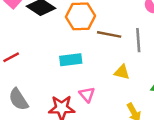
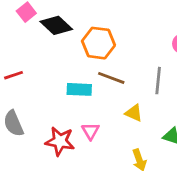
brown line: (109, 34) -> (111, 78), moved

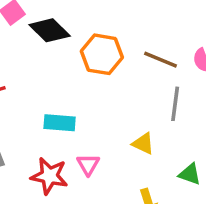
brown line: (111, 78) -> (160, 60), moved
cyan rectangle: (79, 89) -> (60, 123), moved

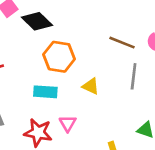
orange hexagon: (102, 54) -> (59, 57), moved
yellow triangle: (143, 143) -> (91, 86), moved

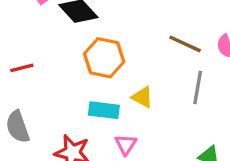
cyan rectangle: (45, 92) -> (104, 110), moved
pink triangle: (68, 123) -> (126, 145), moved

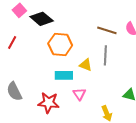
red line: (22, 68) -> (12, 42), moved, turned -40
gray line: (198, 87) -> (105, 55), moved

